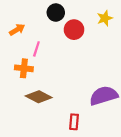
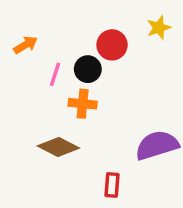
black circle: (56, 13) -> (88, 69), moved
orange cross: (24, 68) -> (83, 104), moved

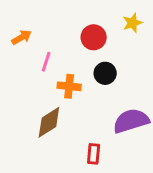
black circle: (88, 69) -> (105, 73), moved
brown diamond: (58, 147) -> (49, 122), turned -60

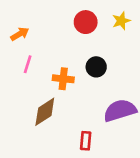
red circle: (94, 37) -> (86, 22), moved
pink line: (46, 62) -> (28, 64), moved

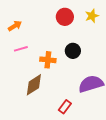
pink line: (28, 64) -> (21, 49), turned 56
red rectangle: (86, 141) -> (65, 107), turned 32

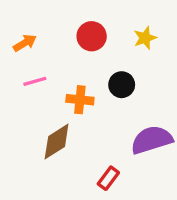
yellow star: (92, 16) -> (145, 38), moved
red circle: (65, 17) -> (92, 36), moved

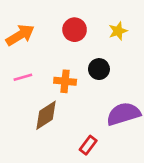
orange arrow: (25, 43) -> (20, 35), size x1.5
pink line: (35, 81) -> (23, 77), moved

